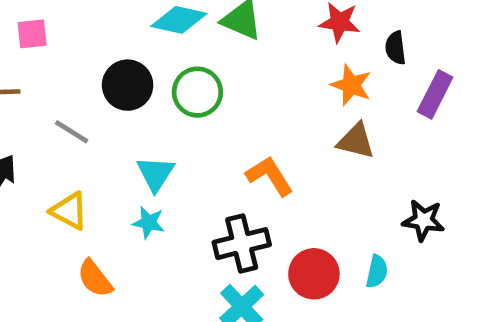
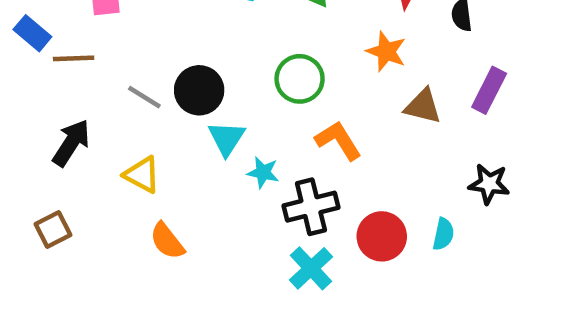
black circle: (128, 85) -> (199, 90), moved
orange star: (351, 85) -> (386, 51), moved
green circle: (197, 92) -> (300, 79), moved
purple rectangle: (435, 94) -> (489, 90), moved
cyan star: (149, 223) -> (263, 172), moved

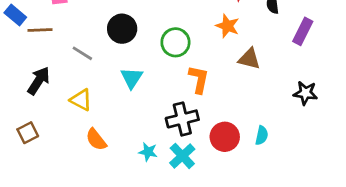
black circle: (199, 90) -> (122, 29), moved
purple rectangle: (489, 90) -> (303, 31), moved
orange L-shape: (338, 140) -> (199, 79), turned 44
cyan star: (263, 172) -> (148, 152), moved
black star: (489, 184) -> (305, 93), moved

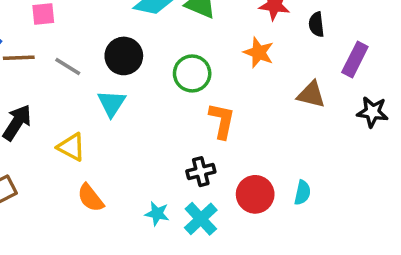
gray line: (82, 53) -> (68, 66), moved
brown triangle: (249, 59) -> (311, 95), moved
cyan triangle: (132, 78) -> (112, 103), moved
black star: (305, 93) -> (372, 112), moved
black cross: (182, 119) -> (201, 172), size x0.7

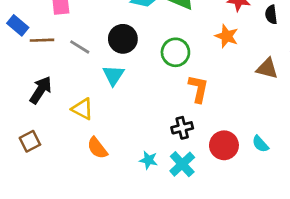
cyan semicircle: (302, 193) -> (260, 144), turned 126

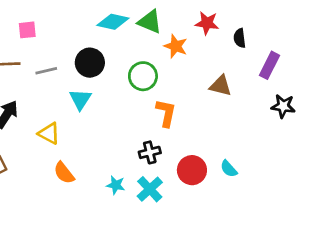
orange star: (227, 36) -> (176, 46), moved
gray line: (80, 47) -> (46, 71), turned -45
brown triangle: (267, 68) -> (221, 86), moved

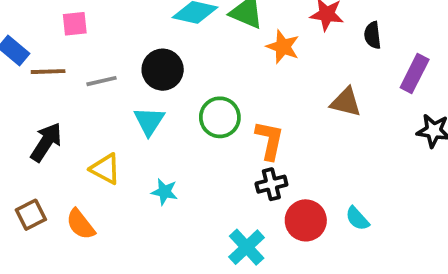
green circle: (143, 76) -> (220, 117), moved
black cross: (150, 152) -> (271, 184), moved
orange semicircle: (64, 173) -> (81, 224), moved
cyan star: (116, 185) -> (164, 192), moved

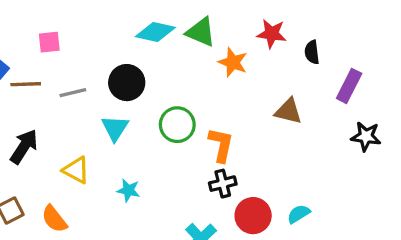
cyan semicircle: (357, 219) -> (299, 214), turned 100

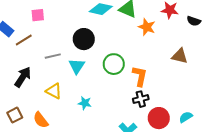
black semicircle: (312, 52) -> (194, 21), turned -64
brown line: (26, 84) -> (24, 40), turned -30
gray line: (73, 93) -> (53, 56), moved

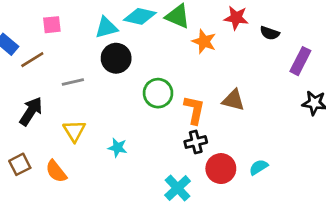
brown triangle: (180, 56) -> (233, 100), moved
cyan triangle: (77, 66) -> (106, 28), moved, turned 42
yellow triangle: (54, 91) -> (74, 131), turned 30

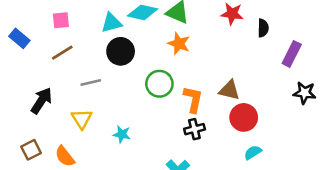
black semicircle: (270, 33) -> (263, 28), turned -108
orange star: (204, 41) -> (179, 44), moved
brown line: (32, 60) -> (62, 53), moved
gray line: (73, 82) -> (91, 82), moved
red circle: (221, 169) -> (244, 117), moved

